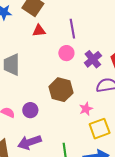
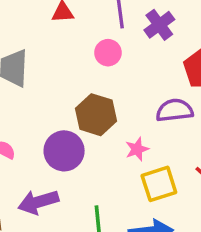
purple cross: (93, 59) -> (159, 25), moved
purple circle: (30, 110) -> (64, 151), moved, size x1.5

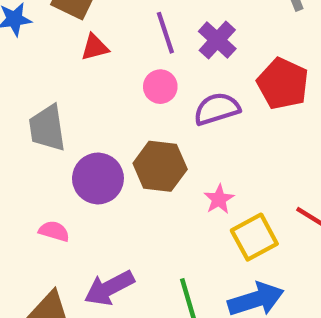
purple semicircle: (175, 110) -> (217, 109), moved
purple circle: (64, 151) -> (98, 178), moved

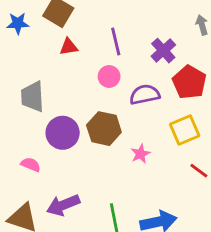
purple cross: (217, 40) -> (163, 51), moved
yellow square: (254, 237) -> (185, 130), moved

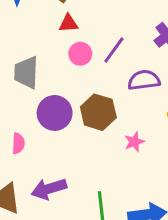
purple line: (116, 42) -> (114, 50), moved, turned 44
pink circle: (109, 76) -> (80, 54), moved
pink semicircle: (31, 165) -> (18, 143), turned 66

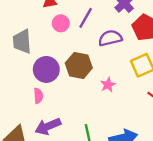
pink semicircle: (18, 143) -> (38, 96), moved

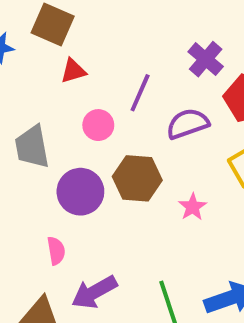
pink circle: (61, 23) -> (98, 125), moved
pink semicircle: (38, 96) -> (56, 251), moved

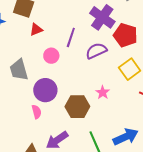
purple cross: (206, 59) -> (102, 17), size x1.4
brown hexagon: (137, 178) -> (77, 107), moved
pink semicircle: (56, 251) -> (37, 112), moved

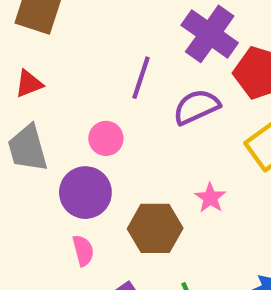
red triangle: (36, 30) -> (29, 84), moved
pink circle: (51, 56) -> (106, 138), moved
pink semicircle: (37, 112) -> (83, 250), moved

